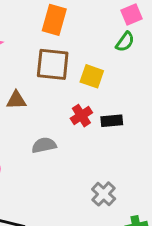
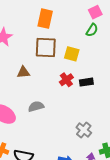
gray semicircle: (44, 145) -> (36, 106), moved

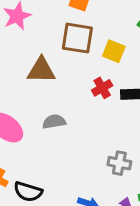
brown triangle: (23, 72) -> (41, 70), size x1.5
gray cross: (84, 130) -> (119, 163), turned -35

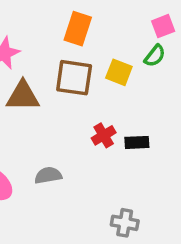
yellow square: (114, 51) -> (119, 72), moved
brown triangle: (41, 70) -> (23, 96), moved

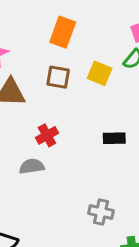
brown square: (74, 78) -> (58, 77), size x0.7
red cross: (104, 135) -> (47, 135), moved

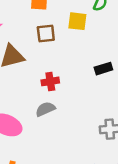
red cross: (47, 135) -> (50, 81), turned 36

